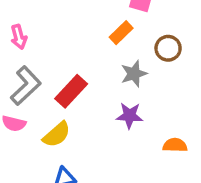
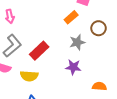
yellow semicircle: (57, 135) -> (29, 76), turned 42

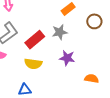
gray star: (77, 42) -> (60, 32), moved
yellow semicircle: (29, 76) -> (33, 64), moved

